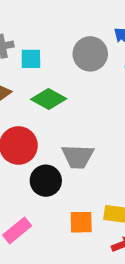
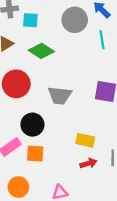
black circle: (46, 181) -> (32, 125), moved
orange square: (81, 222) -> (35, 154), moved

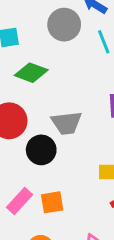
black circle: (32, 125) -> (41, 150), moved

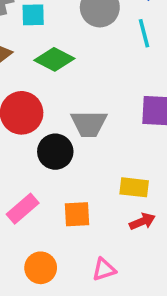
orange square: (52, 202) -> (77, 214), moved

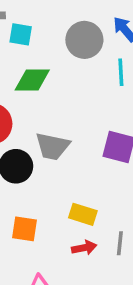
green diamond: (54, 59) -> (32, 80), turned -39

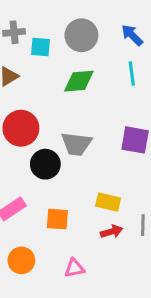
gray circle: (84, 40) -> (81, 35), moved
green diamond: (32, 80) -> (79, 81), moved

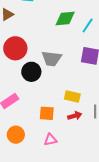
cyan line: (132, 74) -> (88, 26), moved, turned 42
green diamond: (79, 81) -> (65, 19), moved
orange square: (57, 219) -> (47, 113), moved

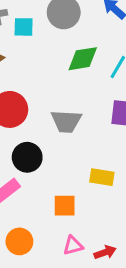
black circle: (31, 72) -> (27, 157), moved
red arrow: (75, 116) -> (105, 252), moved

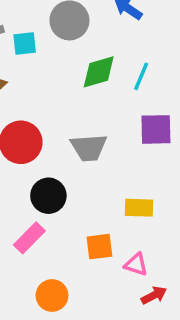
pink triangle: (73, 246) -> (136, 265), moved, turned 40

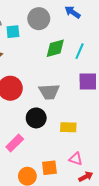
black circle: (48, 196) -> (36, 118), moved
yellow rectangle: (139, 208) -> (68, 127), moved
orange square: (99, 247) -> (49, 168), moved

